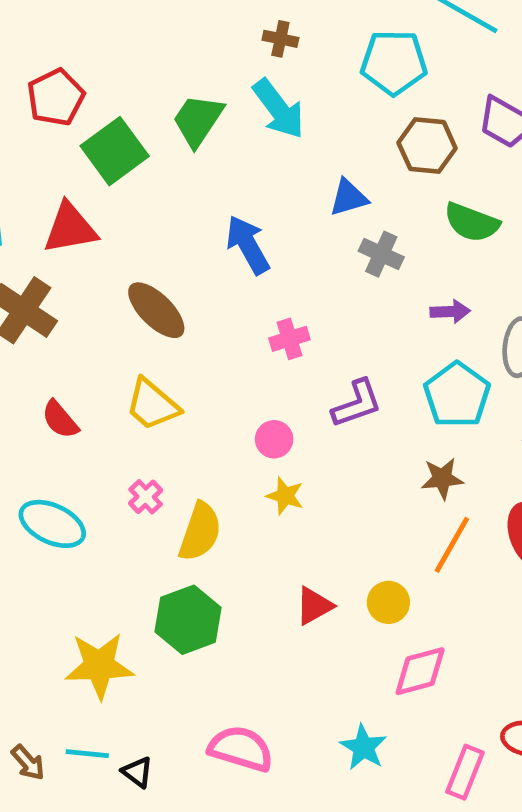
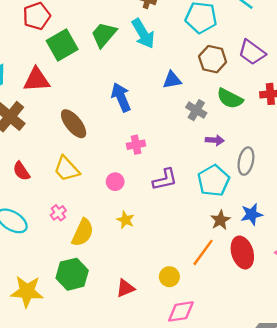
gray cross: (381, 254) -> (196, 110), moved
pink circle: (274, 439) -> (115, 182), moved
brown star: (442, 478) -> (220, 220), moved, turned -30
red triangle: (314, 606) -> (125, 288), moved

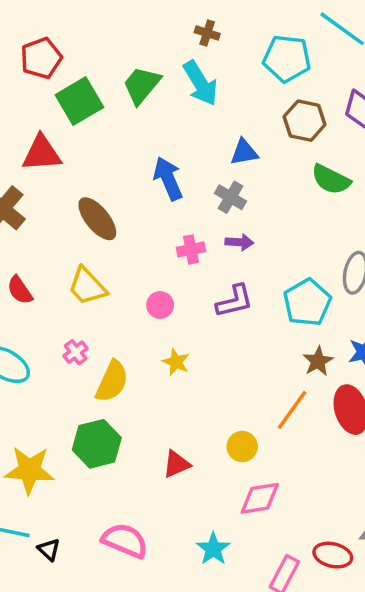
gray cross: (196, 110) -> (231, 197), moved
purple arrow: (215, 140) -> (239, 242), moved

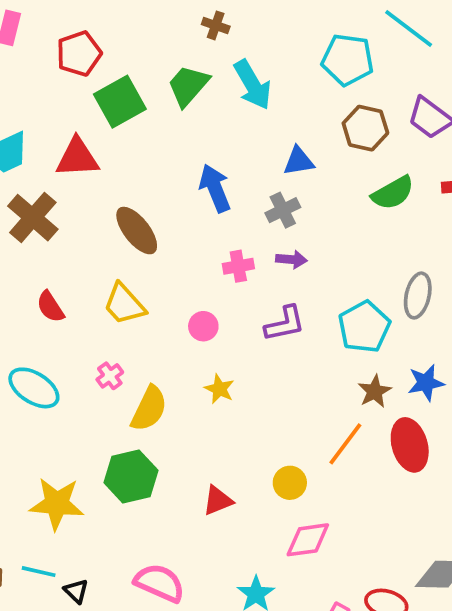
brown cross: (207, 33) -> (216, 25), moved
green semicircle: (331, 179) -> (393, 193), turned -57
gray cross: (231, 197) -> (283, 210), turned 32

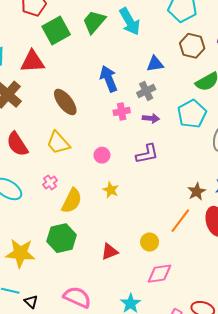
pink cross: (238, 266) -> (122, 111), moved
red semicircle: (50, 307) -> (17, 144), size x1.4
cyan pentagon: (364, 327) -> (192, 114), moved

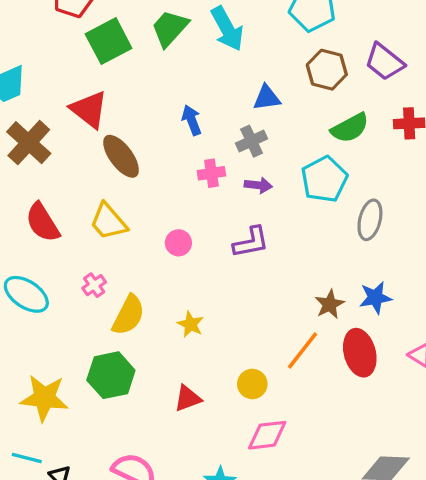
red triangle: (32, 62) -> (89, 109), moved, turned 40
blue arrow: (109, 79) -> (192, 120), size x0.7
yellow star: (111, 190) -> (190, 324), moved

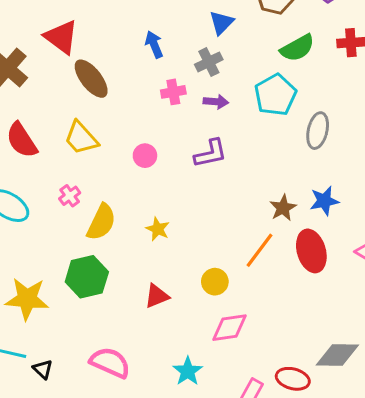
blue triangle: (267, 98) -> (222, 23), turned -36

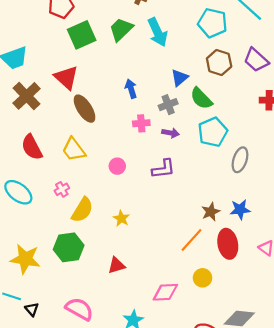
green semicircle: (297, 48) -> (201, 98), moved, turned 70
yellow circle: (215, 282) -> (203, 278), moved

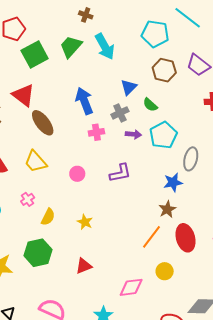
blue arrow: (131, 89) -> (84, 101), size x1.5
green semicircle: (201, 98) -> (150, 105), size x0.7
purple arrow: (171, 133) -> (133, 134), moved
blue star: (240, 209) -> (173, 182), moved
yellow semicircle: (82, 210) -> (48, 217), size x0.7

